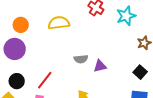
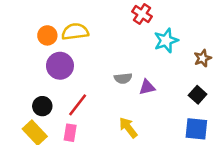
cyan star: (126, 16) -> (166, 41), moved
yellow semicircle: (59, 23) -> (75, 32), moved
purple circle: (15, 49) -> (60, 66), moved

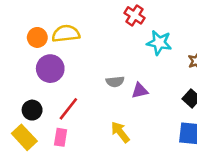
cyan star: (166, 41) -> (159, 43), turned 30

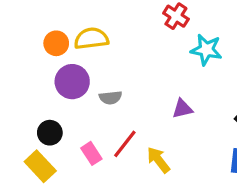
gray semicircle: (115, 82) -> (111, 98), moved
red line: (68, 109) -> (125, 144), moved
pink rectangle: (61, 137) -> (91, 153), moved, turned -42

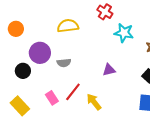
yellow semicircle: (91, 38) -> (68, 26), moved
orange circle: (56, 43) -> (16, 29), moved
black circle: (50, 133) -> (23, 71), moved

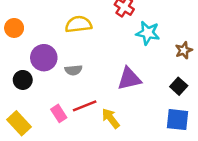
purple triangle: (109, 70) -> (129, 79), size x1.5
red line: (73, 92) -> (85, 106), turned 30

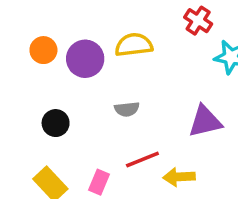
purple circle: (44, 58) -> (85, 59), moved
pink rectangle: (59, 113) -> (99, 182), moved, turned 56
yellow arrow: (111, 118) -> (179, 177), turned -55

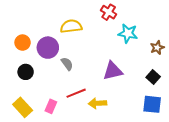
orange circle: (43, 50) -> (23, 43), moved
purple circle: (85, 59) -> (48, 48), moved
gray semicircle: (127, 109) -> (67, 64), turned -120

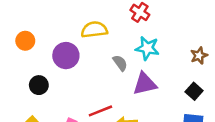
cyan star: (128, 33) -> (147, 48), moved
orange circle: (23, 43) -> (25, 41), moved
gray semicircle: (67, 64) -> (120, 63), moved

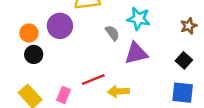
orange circle: (25, 41) -> (29, 33), moved

